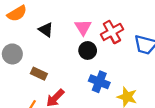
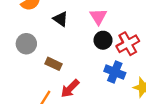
red cross: (112, 32) -> (128, 44), moved

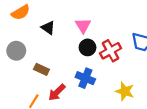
blue cross: (115, 72) -> (85, 78), moved

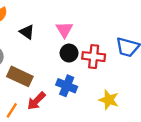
red cross: (111, 51) -> (94, 57), turned 35
brown rectangle: (41, 69) -> (20, 76), size x1.5

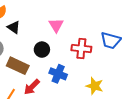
black triangle: (27, 32) -> (14, 27), moved
black circle: (69, 53) -> (42, 50), moved

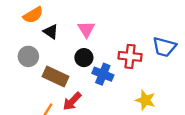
pink triangle: (56, 25) -> (86, 29), moved
blue cross: (58, 74) -> (103, 74), moved

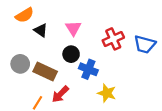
gray circle: (28, 56) -> (20, 64), moved
red cross: (130, 56) -> (113, 39), moved, turned -30
yellow star: (145, 100) -> (107, 93), moved

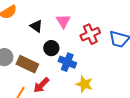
pink triangle: (73, 28) -> (63, 21), moved
black triangle: (41, 30) -> (36, 26), moved

